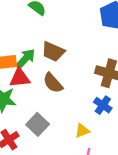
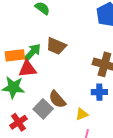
brown semicircle: (53, 83) -> (57, 99), moved
blue cross: (103, 105) -> (99, 92), turned -35

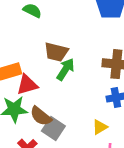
green arrow: (32, 52) -> (66, 69), moved
brown semicircle: (57, 99) -> (41, 116), moved

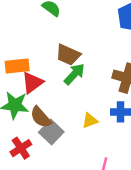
red triangle: (27, 85) -> (32, 83), turned -30
yellow triangle: (100, 127) -> (90, 121), moved

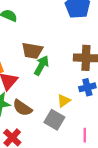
gray square: (51, 132) -> (54, 120), moved

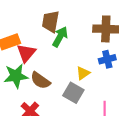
brown trapezoid: (32, 51) -> (51, 22), turned 90

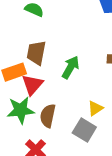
brown trapezoid: (51, 22) -> (36, 53), moved
brown semicircle: (40, 80) -> (48, 116), turned 66

